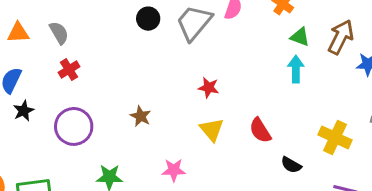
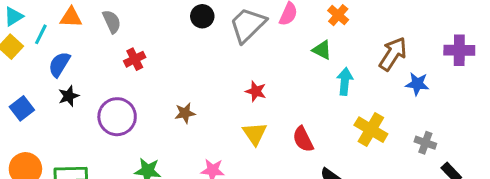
green triangle: (300, 37) -> (322, 50), moved
red cross: (69, 70) -> (135, 59), moved
brown star: (141, 116) -> (185, 113), turned 30
yellow cross: (335, 137) -> (371, 130), moved

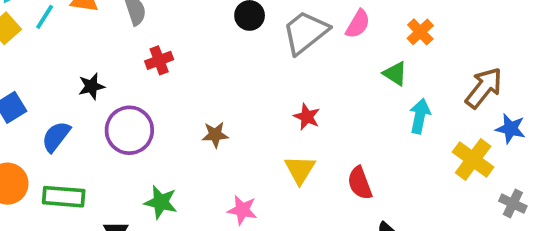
blue semicircle: (59, 64) -> (56, 137), moved
black star: (69, 96) -> (91, 86), moved
yellow cross: (371, 130) -> (473, 160), moved

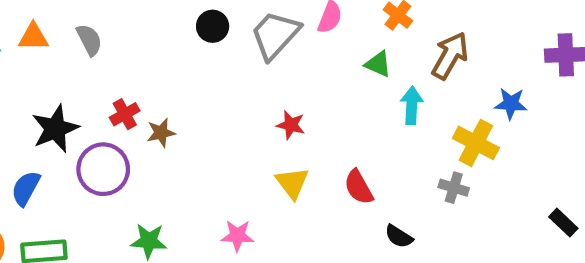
red cross: (159, 60) -> (125, 114), moved
black star: (91, 86) -> (55, 129), size x1.6
brown arrow: (484, 88) -> (450, 56), moved
brown star: (215, 135) -> (161, 133), moved
gray cross: (513, 204) -> (454, 188), moved

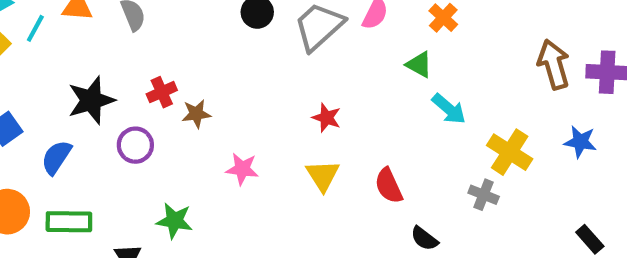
brown arrow: (450, 56) -> (554, 64), moved, turned -51
blue star: (511, 104) -> (580, 142), moved
cyan arrow: (412, 105) -> (449, 109), turned 123
purple circle: (103, 169) -> (135, 145), size x0.7
pink star: (237, 236) -> (242, 169), moved

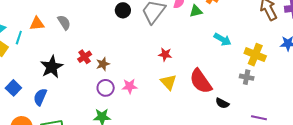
green triangle: (419, 65) -> (196, 11), moved, turned -32
purple circle: (135, 145) -> (106, 88), moved
red semicircle: (389, 186) -> (201, 81), size x1.5

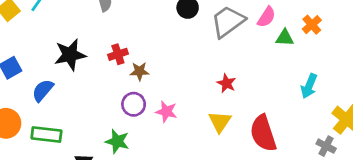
cyan arrow: (223, 39) -> (309, 86), turned 66

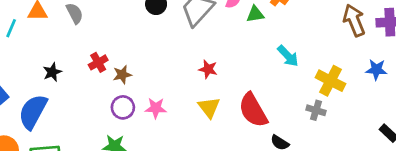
black star: (70, 55) -> (52, 72), size x0.6
cyan arrow: (309, 86) -> (288, 56), turned -55
blue semicircle: (43, 90) -> (33, 112), size x1.5

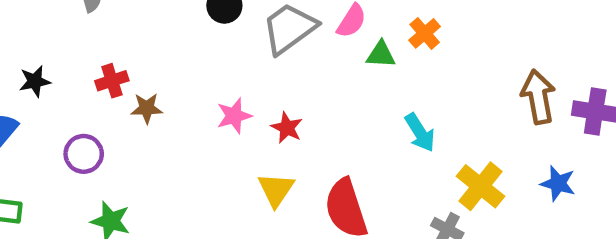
purple circle: (123, 107) -> (84, 154), moved
pink star: (156, 108) -> (234, 116), moved, turned -30

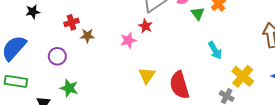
green triangle: (381, 55) -> (198, 13), turned 48
black star: (35, 81) -> (33, 12), moved
red star: (287, 128) -> (145, 26), moved

